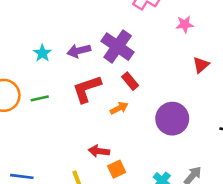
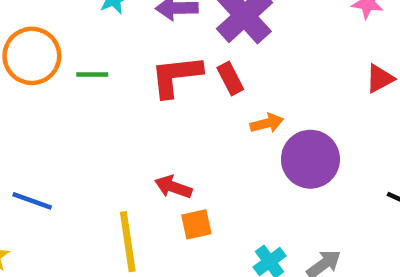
red rectangle: (130, 81) -> (230, 79), moved
orange arrow: (119, 108) -> (267, 123), moved

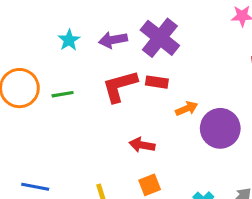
red rectangle: (230, 79) -> (157, 82), turned -45
red arrow: (173, 187) -> (142, 145), moved

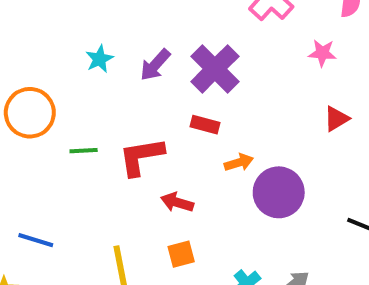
purple arrow: (113, 40) -> (155, 65), turned -44
red L-shape: (120, 86) -> (141, 157), moved
green line: (63, 94) -> (84, 151), moved

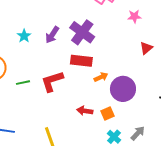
red rectangle: (205, 125) -> (81, 61), size x1.5
red arrow: (177, 202) -> (85, 111), moved
orange square: (181, 254) -> (107, 113), moved

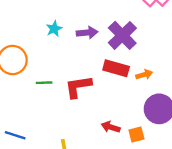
purple arrow: (52, 35) -> (87, 33), turned -138
orange arrow: (101, 77) -> (144, 75), moved

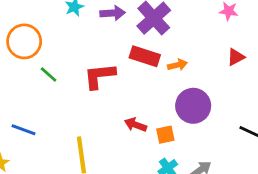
green line: (44, 83) -> (49, 75), moved, turned 42

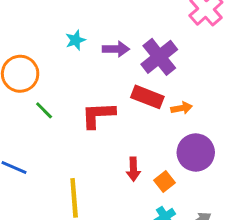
red arrow: (136, 125) -> (133, 169), turned -115
orange square: (165, 135) -> (164, 181), turned -30

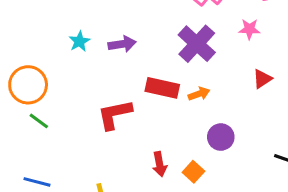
purple cross: (159, 57) -> (197, 44), moved
green line: (44, 110) -> (39, 121), moved
purple circle: (196, 152) -> (221, 137), size x0.7

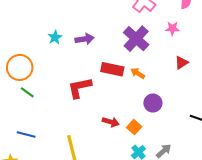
orange arrow: (199, 94) -> (138, 73), turned -128
red arrow: (160, 164) -> (111, 122), turned -63

